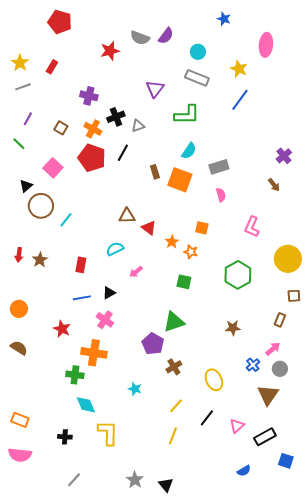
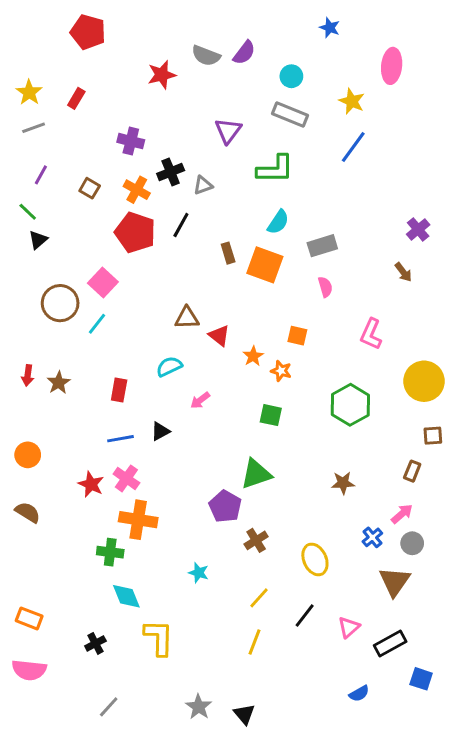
pink square: (53, 168) -> (103, 282), moved
black triangle: (26, 186) -> (38, 240), moved
pink cross: (105, 320) -> (126, 478), moved
black cross: (65, 437) -> (95, 643), turned -32

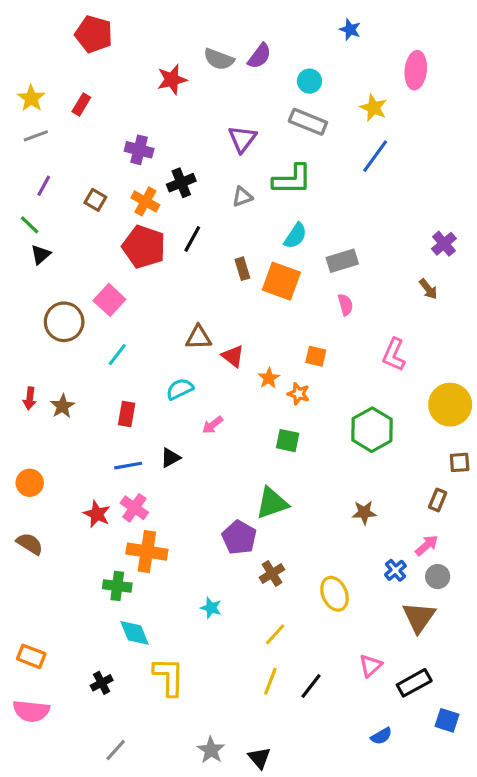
gray triangle: (203, 185) -> (242, 197), moved
cyan line: (97, 324) -> (117, 355), moved
black line: (305, 615) -> (311, 686), moved

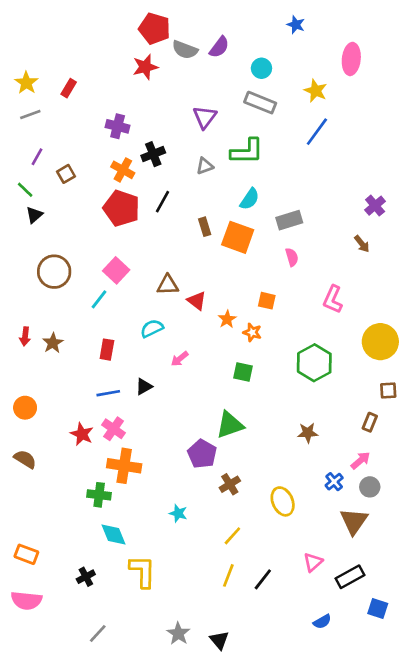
red pentagon: (94, 34) -> (154, 29), moved
brown square: (95, 200) -> (66, 174), moved, turned 30
pink square: (109, 300) -> (116, 270), moved

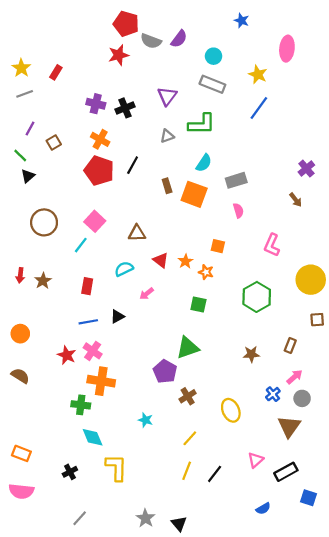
black cross: (153, 154) -> (125, 108), moved
red triangle: (197, 301) -> (161, 260), moved
brown rectangle: (370, 422) -> (290, 346), moved

